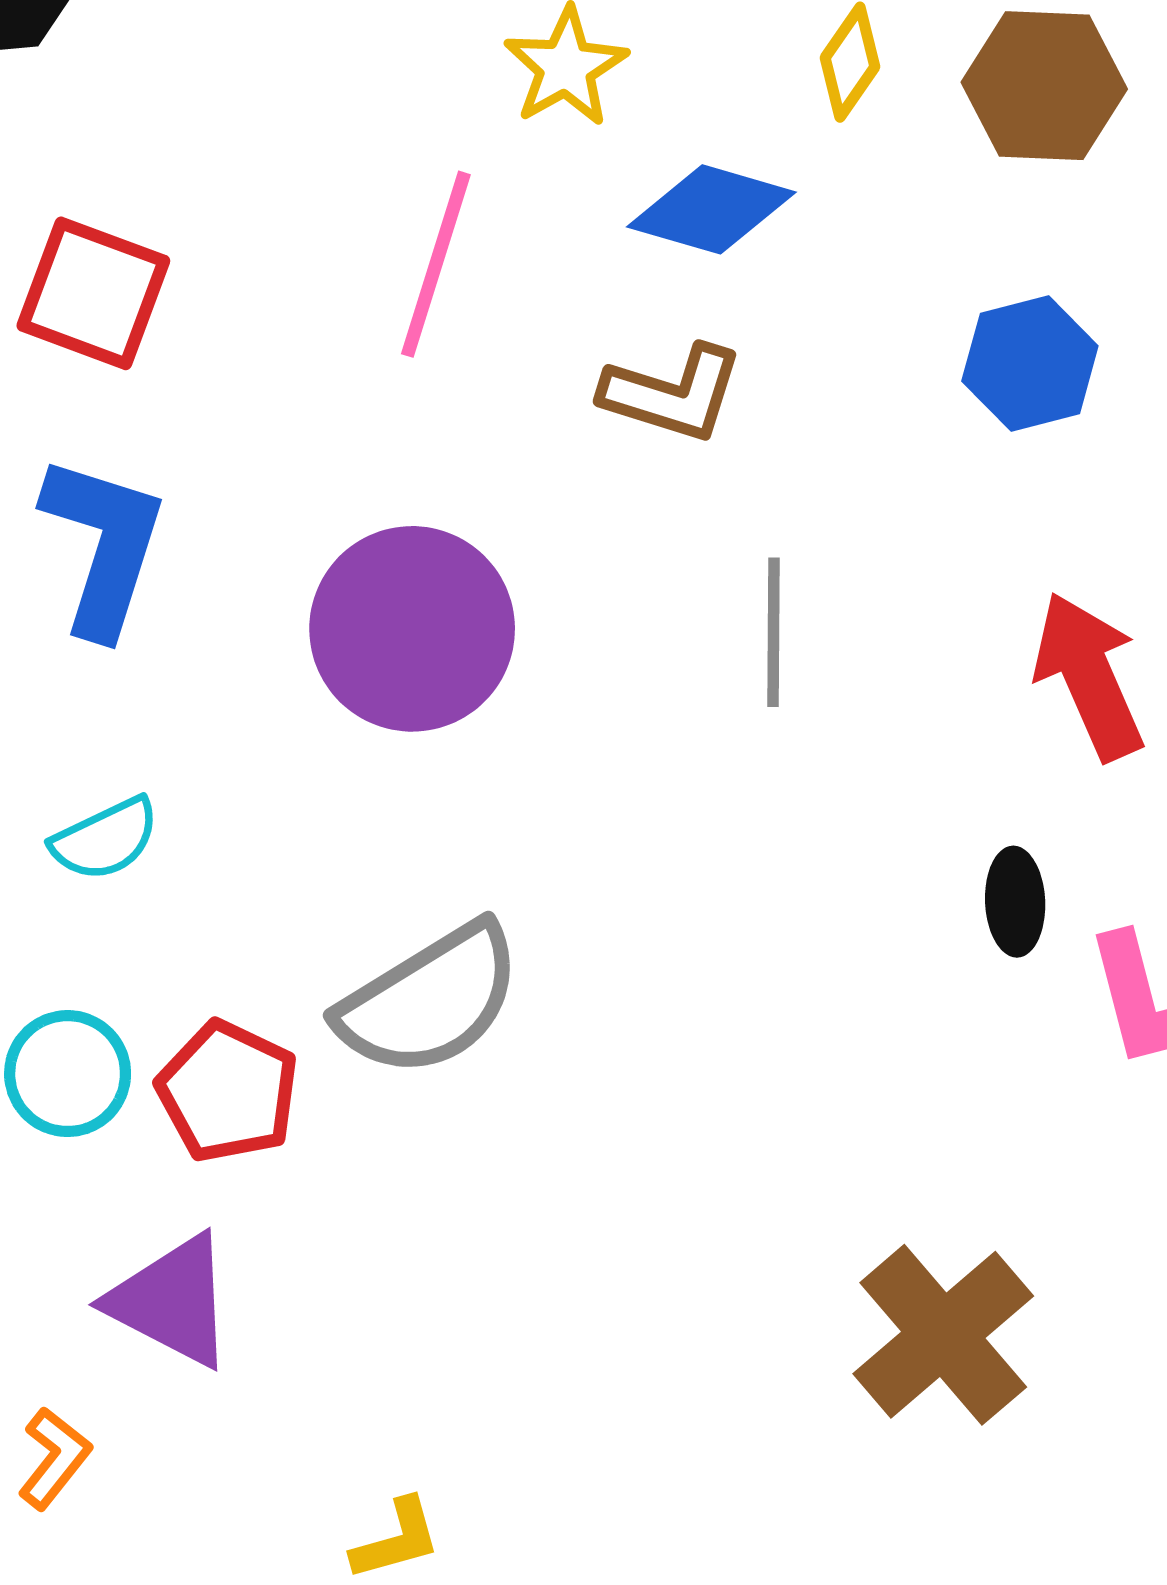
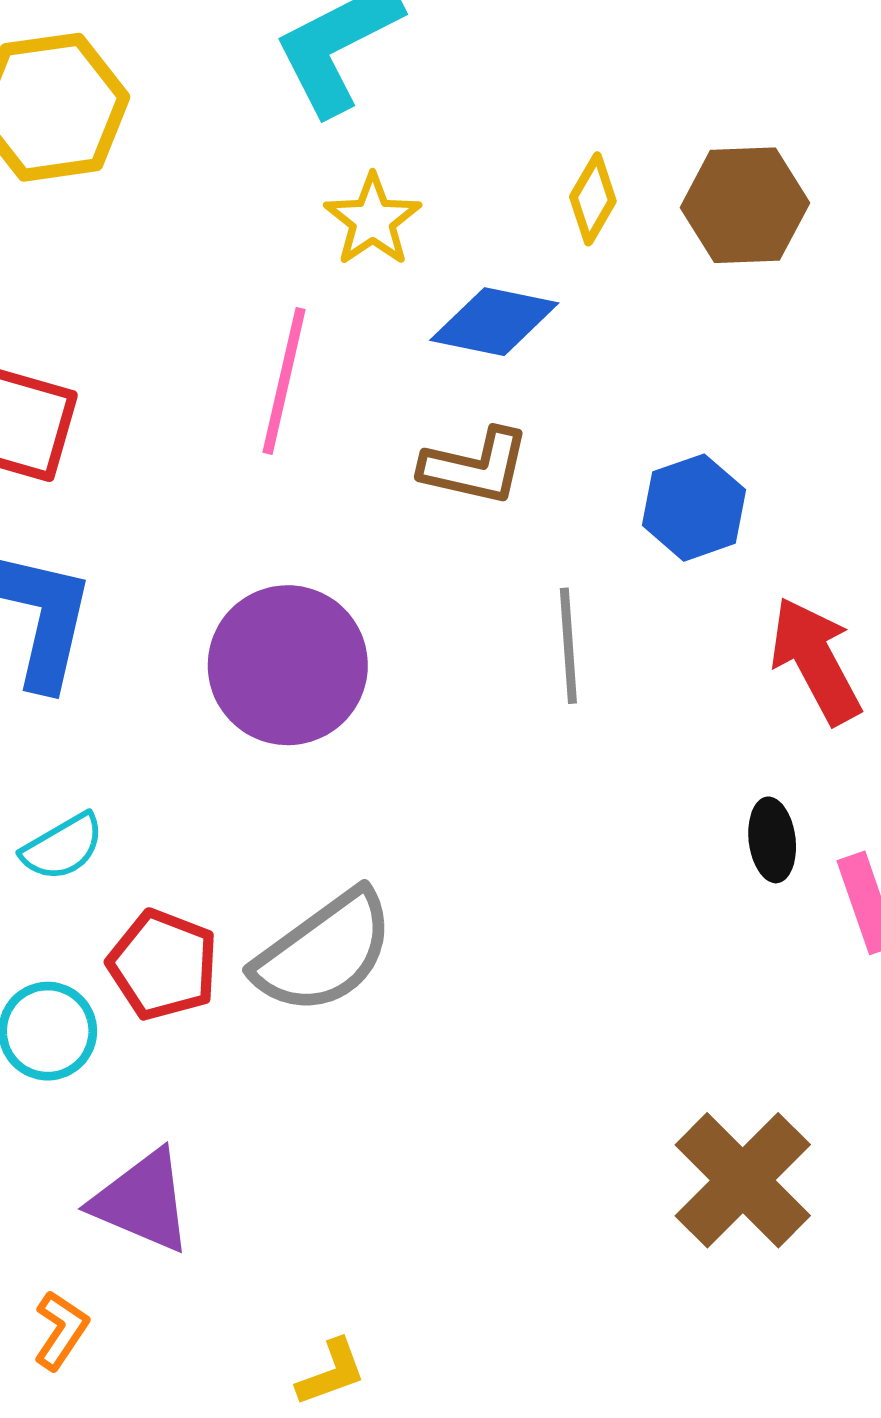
blue hexagon: (1030, 363) -> (694, 508), moved
red pentagon: (228, 1092) -> (163, 965), moved

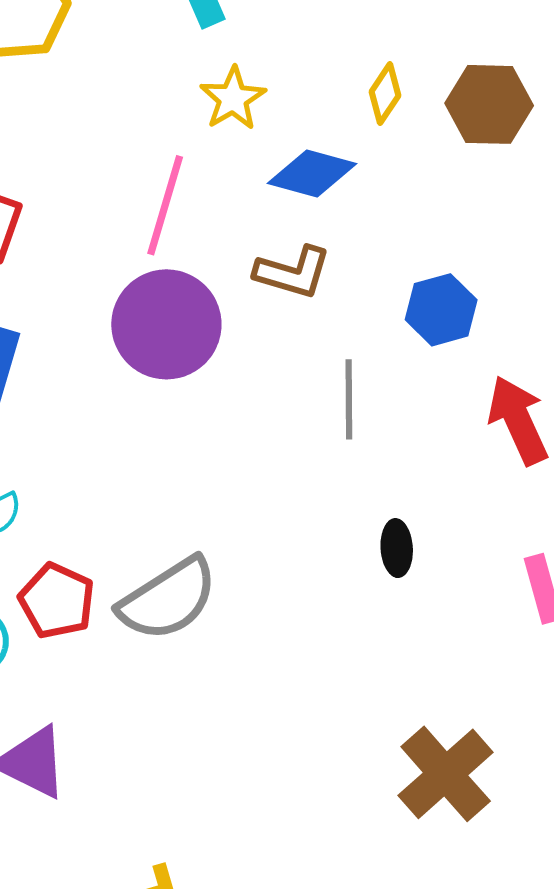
purple circle: (288, 665) -> (166, 324), moved
black ellipse: (772, 840) -> (397, 548), moved

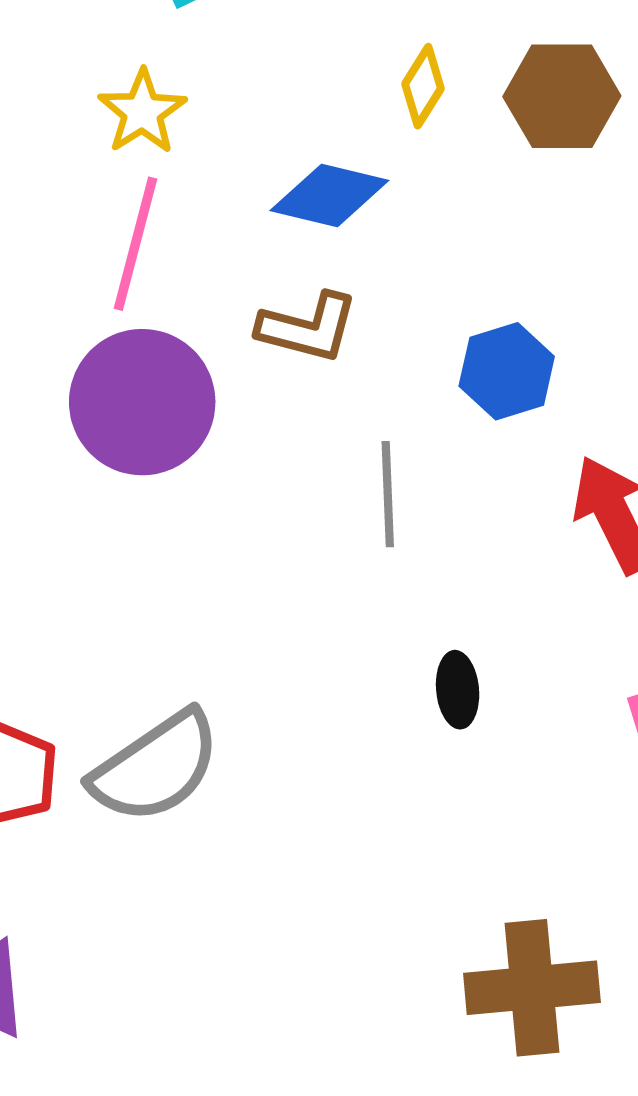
yellow star: (233, 98) -> (142, 112), moved
brown cross: (446, 774) -> (532, 988), turned 38

